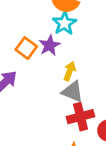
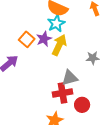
yellow arrow: (70, 71) -> (59, 45), moved, size x1.5
gray triangle: (72, 92) -> (70, 78), moved, turned -42

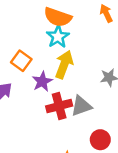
purple star: (44, 39) -> (42, 82), moved
red cross: (63, 93) -> (59, 106), moved

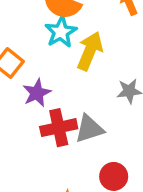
yellow arrow: (64, 64) -> (90, 51), moved

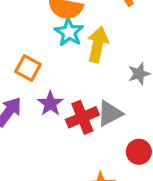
purple star: (37, 93) -> (50, 104), moved

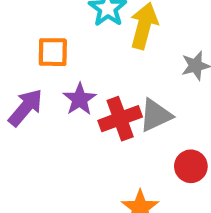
orange square: (28, 68) -> (53, 52), turned -30

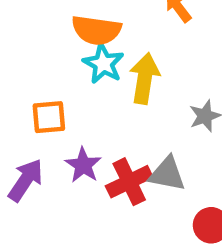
gray triangle: (156, 115) -> (167, 174), turned 42

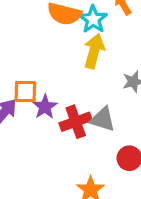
cyan star: (103, 64) -> (93, 19), moved
orange square: (49, 117) -> (25, 91), moved

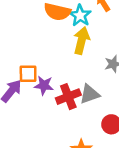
purple star: (45, 107) -> (44, 85), turned -30
gray triangle: (103, 119) -> (90, 94), turned -35

